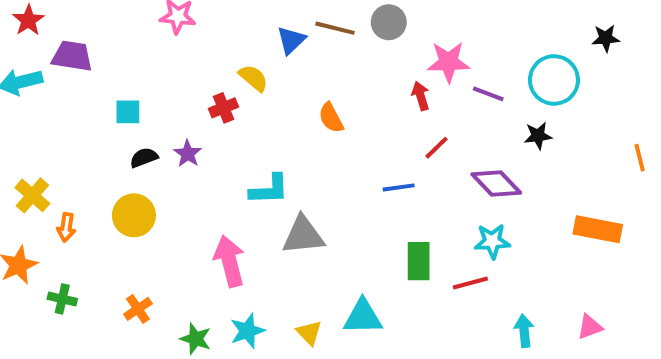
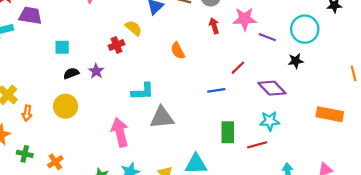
red arrow: (421, 96) -> (214, 26), moved
orange cross: (138, 309) -> (55, 162), moved

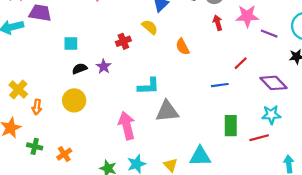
yellow semicircle: (134, 28) -> (150, 27), moved

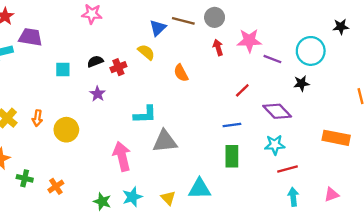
black semicircle: (80, 69) -> (95, 61), moved
blue line: (220, 85) -> (232, 125), moved
orange arrow: (37, 107) -> (37, 118), moved
red line: (259, 138) -> (287, 169), moved

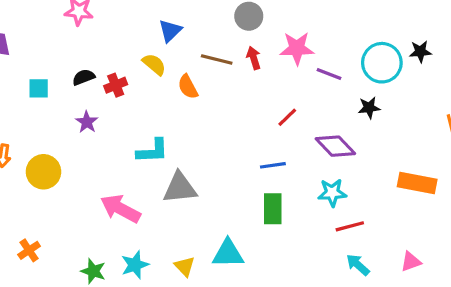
brown line: (183, 21) -> (217, 60), moved
black star: (341, 27) -> (420, 51), moved
orange semicircle: (181, 73) -> (188, 87), moved
pink arrow: (122, 156) -> (120, 209), turned -48
cyan arrow: (293, 197) -> (358, 265), turned -42

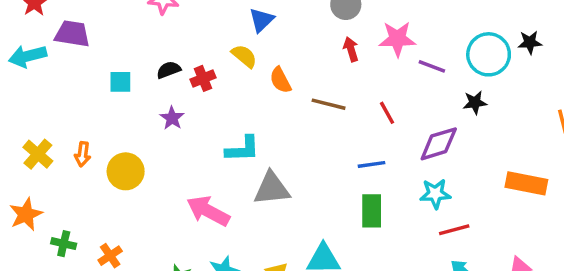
brown line: (217, 60) -> (329, 104), moved
red line: (287, 117) -> (387, 113), turned -75
purple diamond: (335, 146) -> (439, 144), turned -63

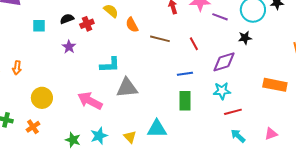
yellow circle: (126, 171) -> (42, 98), moved

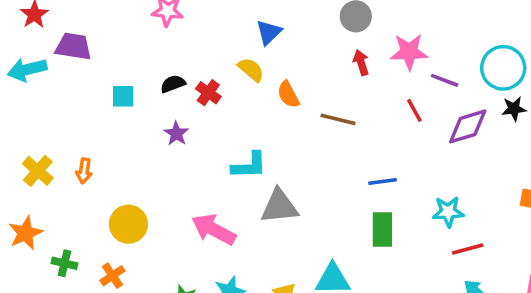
red cross: (87, 24) -> (208, 93), turned -32
black star: (245, 38) -> (514, 109), moved
red line: (194, 44) -> (414, 110), moved
purple diamond: (224, 62) -> (468, 126), moved

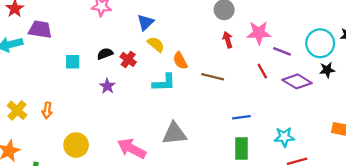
blue triangle: (269, 32) -> (145, 22), moved
purple diamond: (468, 126) -> (297, 81), turned 48
cyan L-shape: (249, 166) -> (164, 83), moved

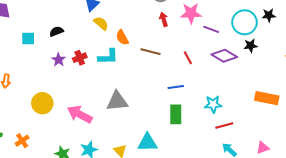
red cross: (128, 59) -> (80, 58), moved, turned 32
red line: (262, 71) -> (188, 58), moved
yellow circle: (76, 145) -> (42, 103), moved

